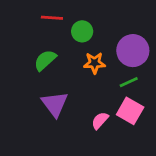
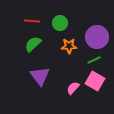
red line: (52, 18) -> (32, 21), moved

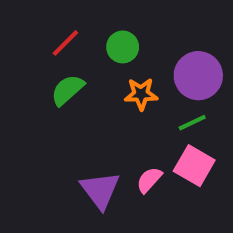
red line: (32, 21) -> (65, 43), turned -49
purple triangle: (40, 76) -> (100, 190), moved

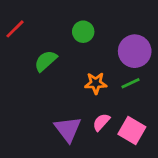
red line: (65, 43) -> (15, 29), moved
orange star: (141, 94) -> (96, 83), moved
pink square: (194, 166) -> (132, 131), moved

